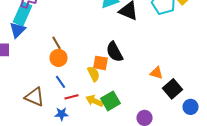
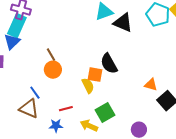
blue line: (61, 82) -> (35, 93), moved
yellow arrow: (95, 101) -> (89, 126), moved

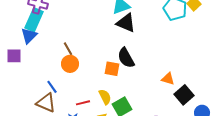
black triangle: (123, 23) -> (126, 23), moved
yellow semicircle: (88, 86) -> (105, 97), moved

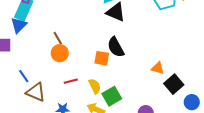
blue line: (52, 87) -> (24, 76), moved
red line: (83, 103) -> (71, 81), moved

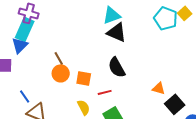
orange square: (102, 58) -> (84, 78), moved
red line: (71, 81) -> (105, 92), moved
yellow semicircle: (95, 86) -> (84, 107), moved

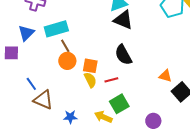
cyan rectangle: (25, 29) -> (56, 29), moved, turned 50
yellow semicircle: (84, 107) -> (90, 80), moved

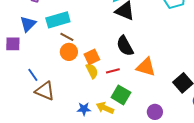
brown line: (65, 46) -> (67, 37), turned -32
orange square: (90, 66) -> (92, 57), turned -35
orange triangle: (165, 76) -> (146, 67), moved, size x1.5
green square: (119, 104) -> (121, 95), turned -30
blue star: (70, 117) -> (84, 109), moved

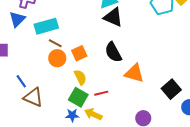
blue triangle: (28, 24) -> (17, 19), moved
orange square: (92, 57) -> (79, 53), moved
red line: (113, 71) -> (101, 93), moved
green square: (121, 95) -> (78, 97), moved

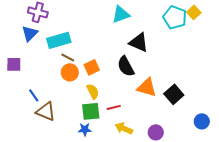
black triangle: (113, 17) -> (139, 42), moved
black square: (171, 89) -> (174, 94), moved
green square: (78, 97) -> (91, 111), turned -36
yellow arrow: (93, 114) -> (124, 128), moved

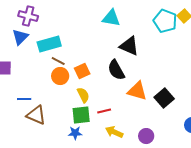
cyan triangle: (121, 14) -> (111, 18), turned 30
blue line: (34, 95) -> (24, 99), turned -56

